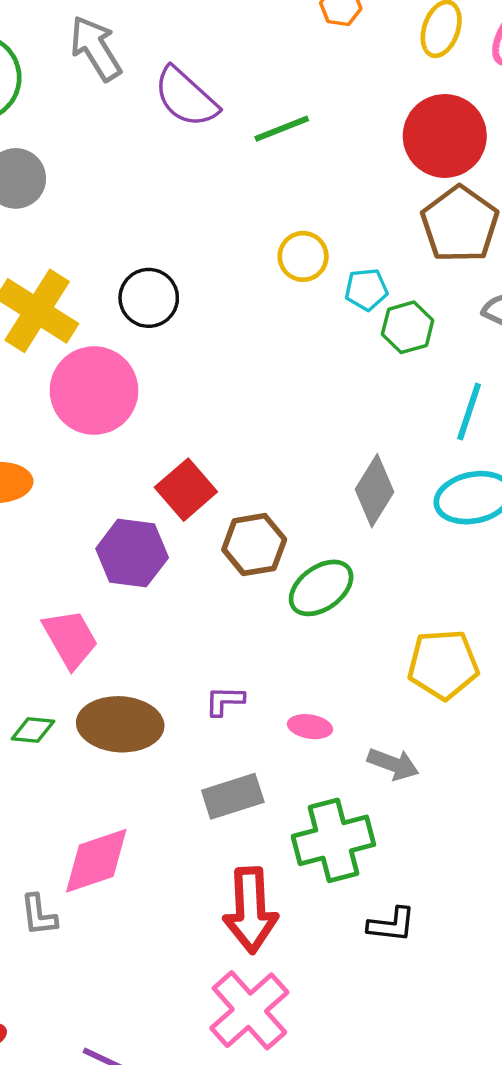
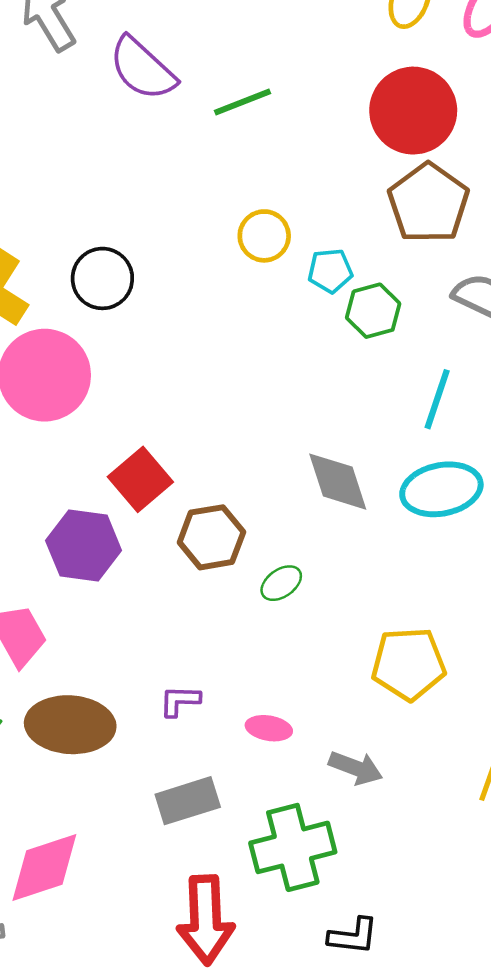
gray diamond: (375, 491) -> (338, 482), turned -50
green ellipse: (321, 588) -> (281, 583), size x0.6

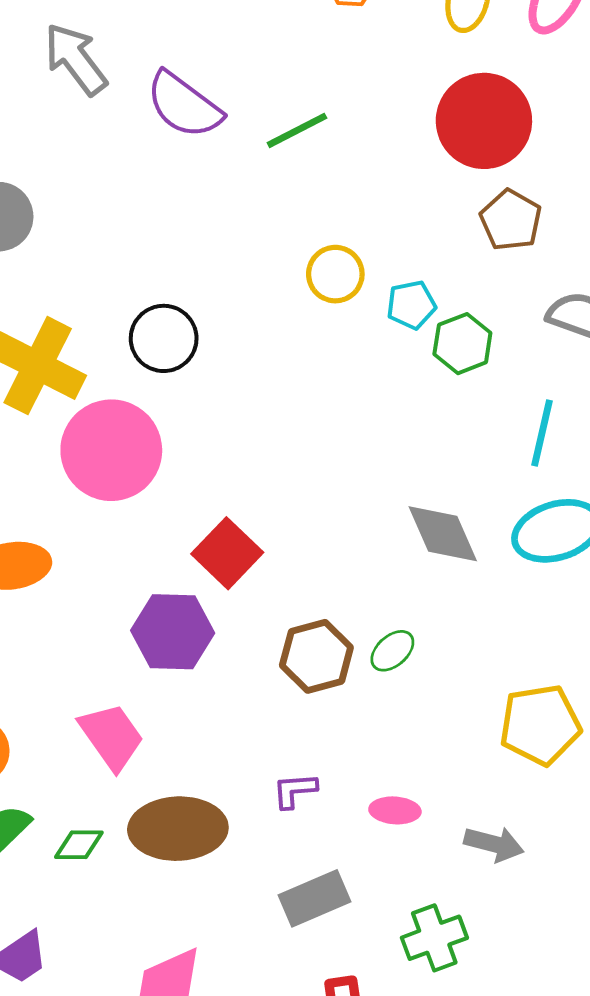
brown pentagon: (428, 203) -> (511, 220), size x0.7
brown hexagon: (211, 537) -> (316, 656), moved
green cross: (293, 847) -> (434, 938), size x0.7

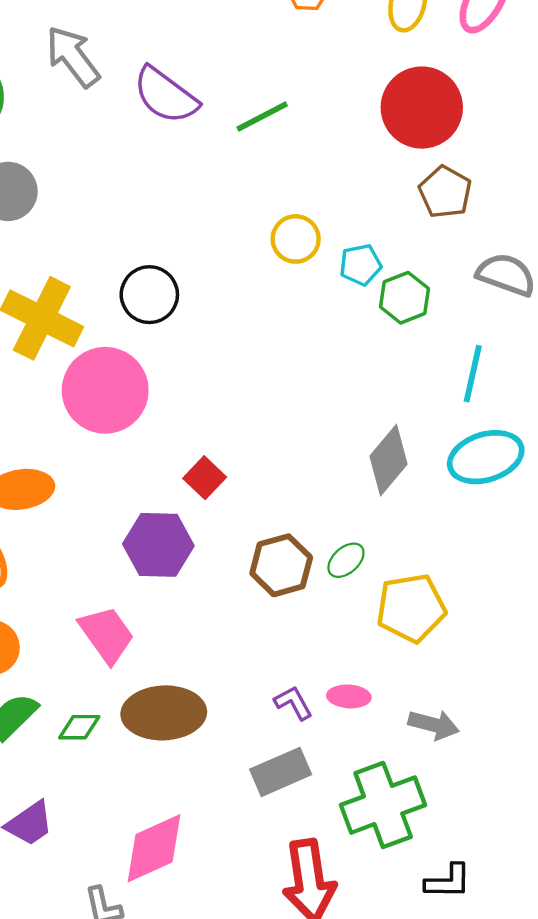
gray diamond: (443, 534) -> (389, 460), turned 64
red square: (227, 553) -> (205, 478), size x0.7
yellow pentagon: (540, 725) -> (411, 608), moved
purple L-shape: (295, 790) -> (293, 703), moved, turned 66
green cross: (434, 938) -> (383, 805), size x1.5

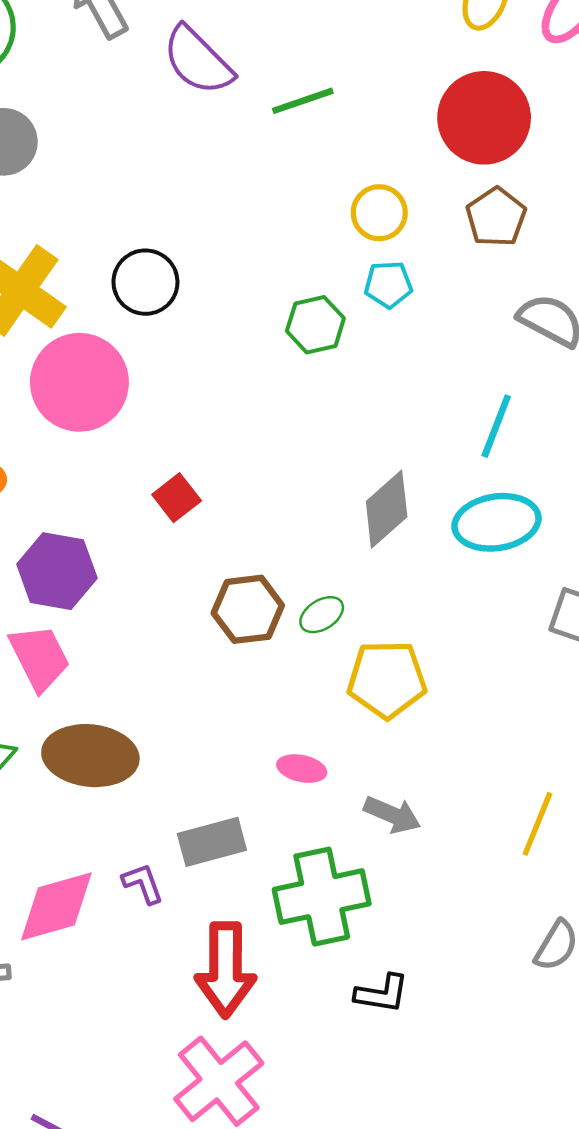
yellow circle: (296, 239) -> (379, 213), moved
green hexagon: (404, 298) -> (315, 325), moved
purple hexagon: (158, 545) -> (57, 571), moved
purple L-shape: (293, 703) -> (143, 884), moved

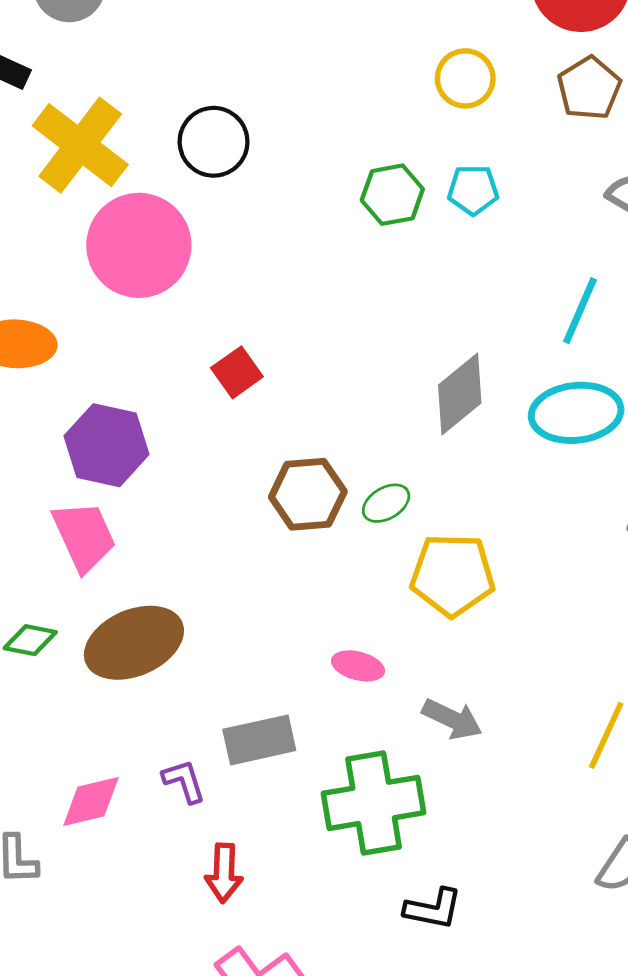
cyan pentagon: (388, 285) -> (473, 190), moved
brown ellipse: (90, 756) -> (134, 643), turned -32
pink diamond: (56, 906) -> (91, 802), size x0.7
red arrow: (225, 970) -> (224, 873), moved, size x0.6

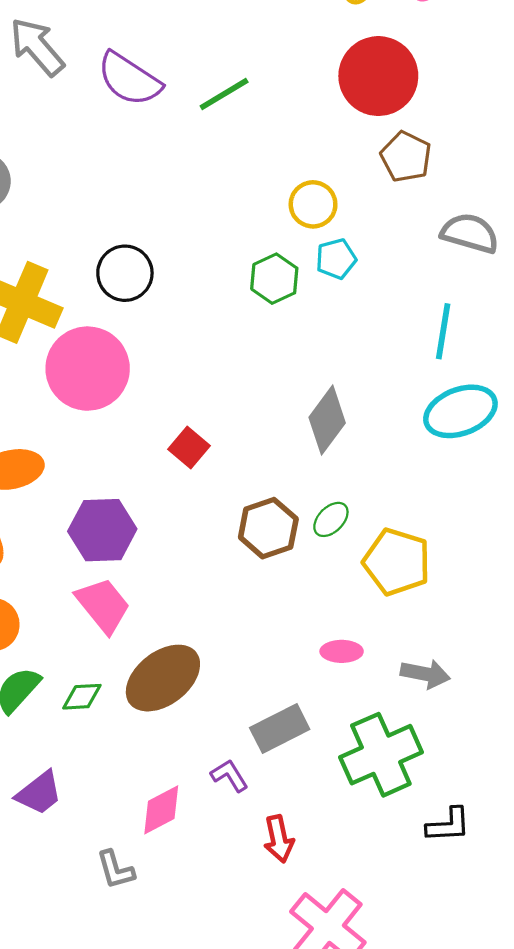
yellow circle: (465, 78) -> (313, 204), moved
gray diamond: (460, 394) -> (327, 420), moved
yellow pentagon: (452, 575) -> (397, 562), turned 30

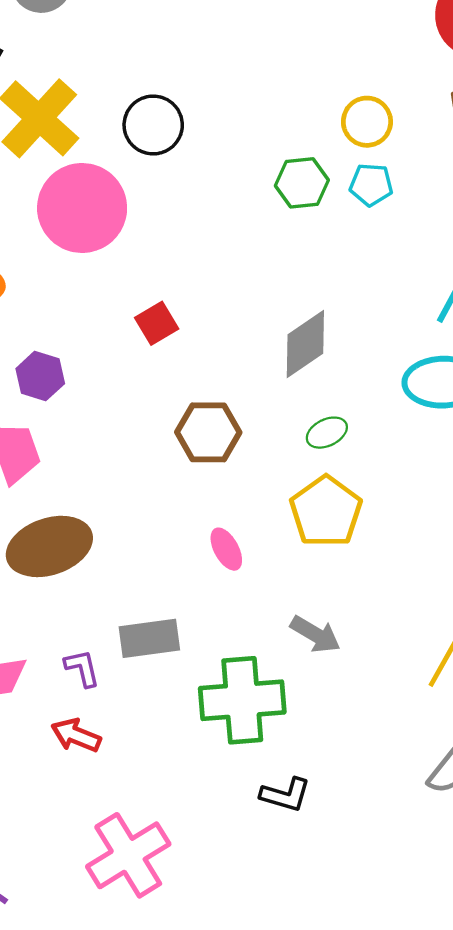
green ellipse: (331, 519) -> (327, 433), moved
purple hexagon: (102, 530) -> (40, 376), size x0.7
pink ellipse: (342, 651) -> (226, 549), moved, turned 42
red arrow: (279, 839) -> (76, 735), moved, turned 105

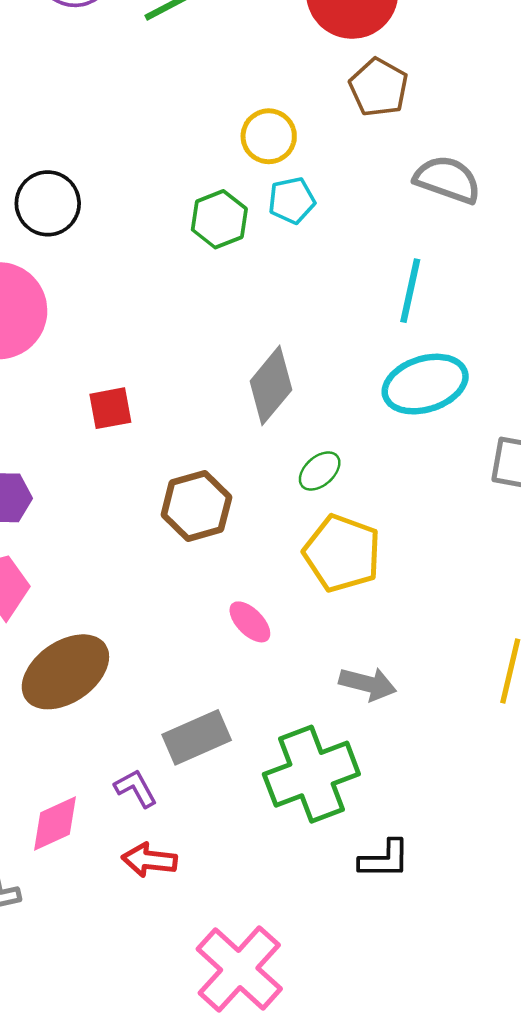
red square: (157, 323) -> (110, 408), turned 36

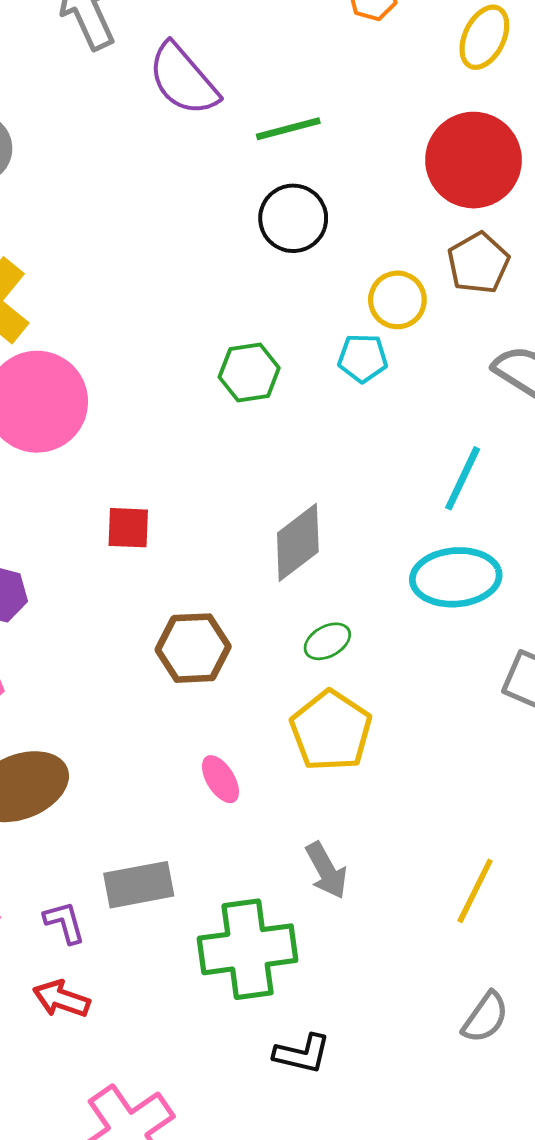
yellow circle: (269, 136) -> (397, 300), moved
black circle: (48, 203) -> (293, 218), moved
green hexagon: (219, 219) -> (249, 373), moved
gray arrow: (368, 684) -> (326, 870), turned 34

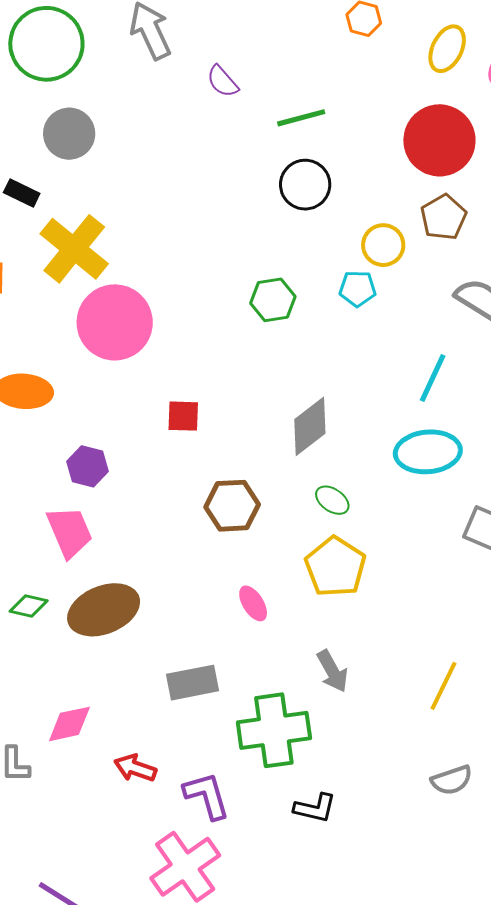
purple semicircle: (183, 79) -> (222, 81), size x0.6
green ellipse: (327, 641) -> (332, 500), turned 64
purple L-shape: (64, 922) -> (207, 796), moved, size x1.5
gray semicircle: (485, 1017) -> (452, 780), turned 36

